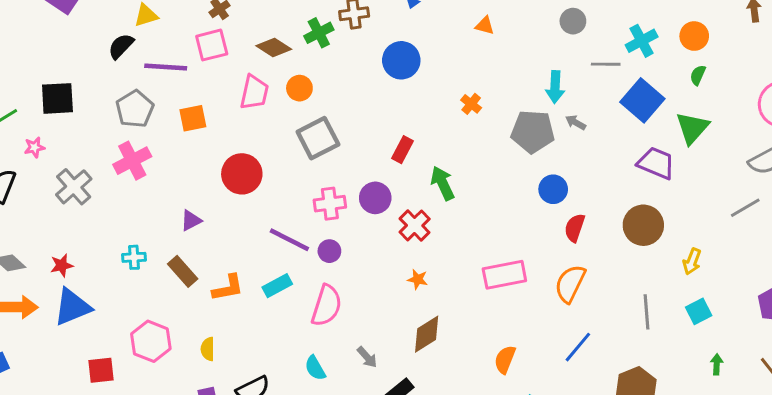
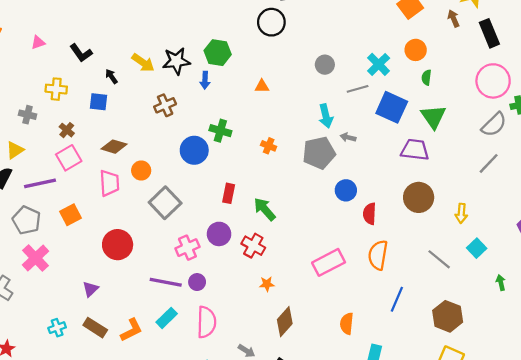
green cross: (319, 33) -> (220, 131), moved, turned -30
blue circle: (401, 60) -> (194, 150), moved
gray line: (647, 312) -> (439, 259), turned -30

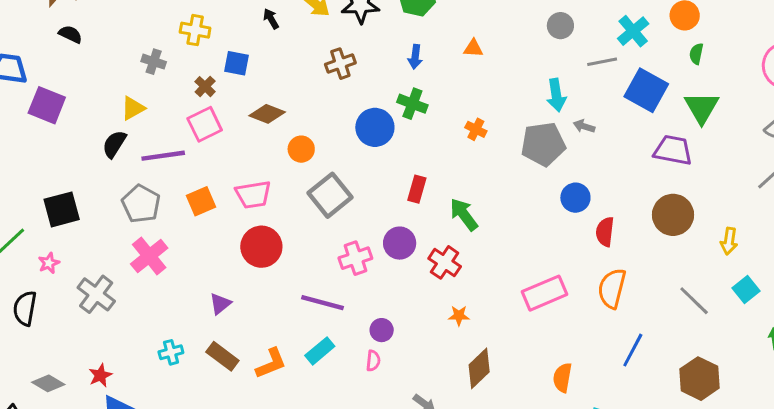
blue arrow: (205, 80) -> (415, 57), moved
blue square: (98, 102) -> (237, 63), moved
pink trapezoid: (109, 183) -> (253, 195), moved, turned 80
purple circle: (197, 282) -> (382, 330), moved
pink semicircle: (206, 322) -> (373, 361), size x0.5

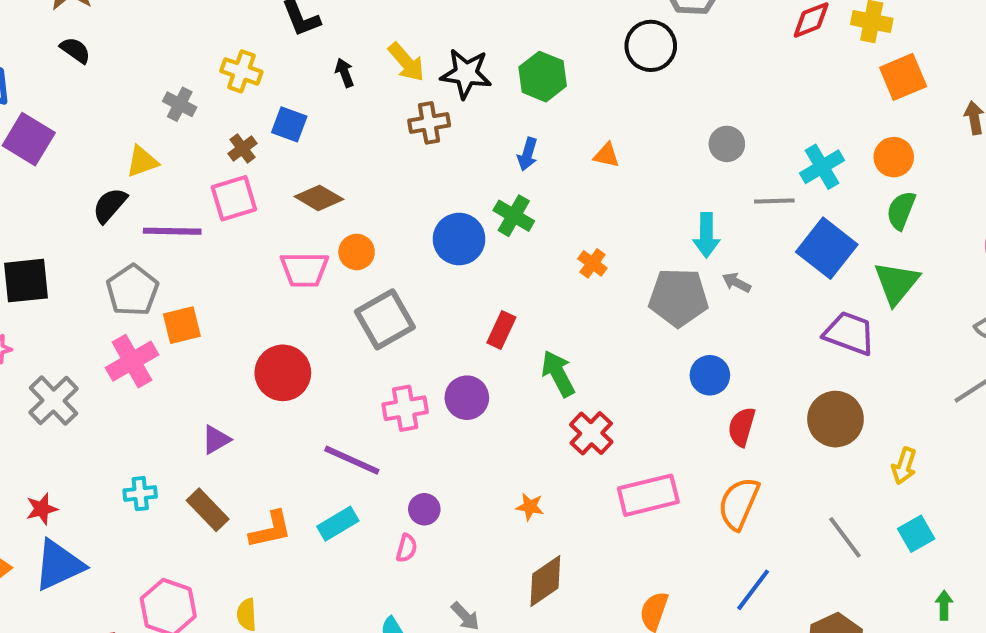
green semicircle: (696, 54) -> (901, 210), size x1.4
brown cross: (340, 64) -> (429, 123), moved
pink trapezoid: (253, 195) -> (304, 270), moved
orange square: (201, 201) -> (182, 325), moved
red cross: (445, 262) -> (591, 433), moved

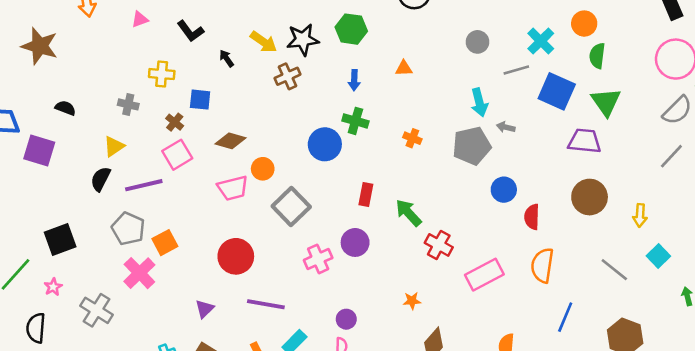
black semicircle: (75, 50) -> (65, 108), moved
purple line: (352, 460) -> (266, 304), moved

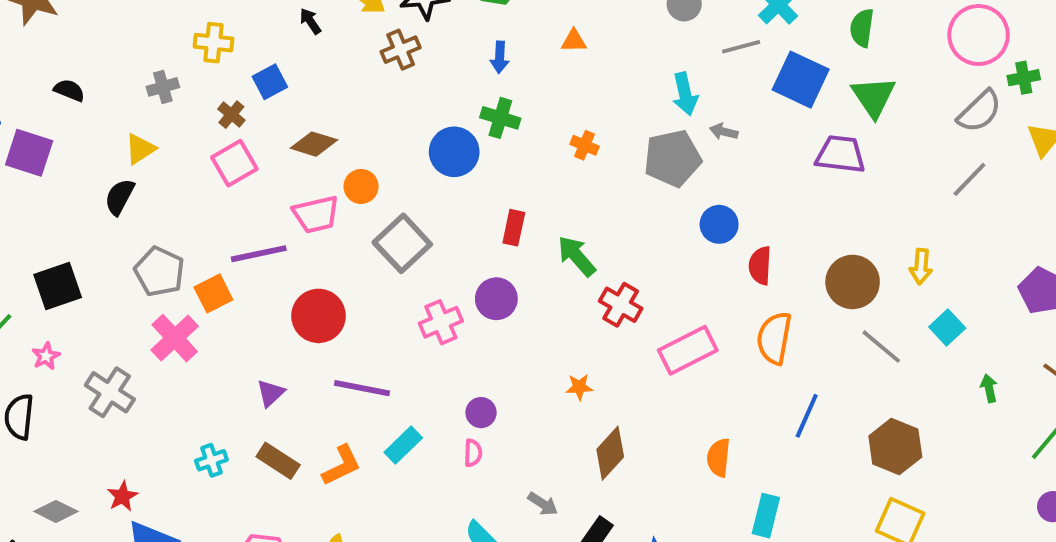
blue square: (200, 100) -> (270, 82), turned -35
gray cross: (128, 104) -> (163, 87), turned -30
purple line: (144, 185) -> (259, 254), moved
brown circle: (590, 197) -> (853, 282), moved

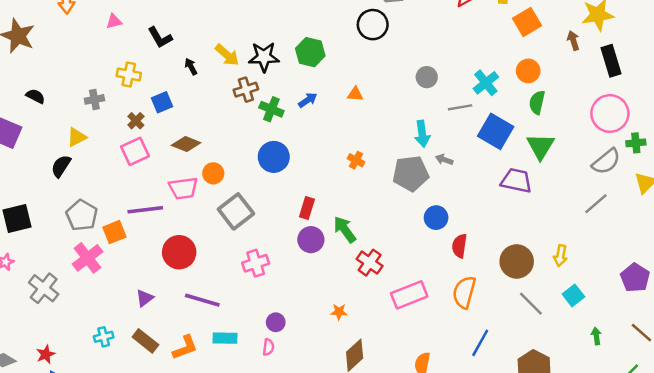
blue arrow: (500, 57) -> (308, 100), turned -132
green cross: (500, 118) -> (271, 109), moved
purple circle: (496, 299) -> (311, 240), moved
cyan rectangle: (403, 445) -> (225, 338), turned 40

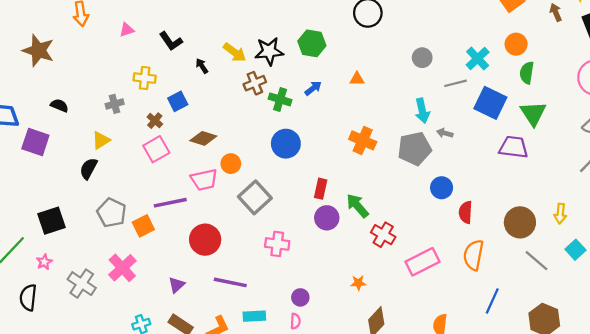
orange cross: (356, 160) -> (363, 140), size x1.6
pink cross: (87, 258) -> (122, 268), moved
pink cross: (256, 263) -> (277, 244), turned 30

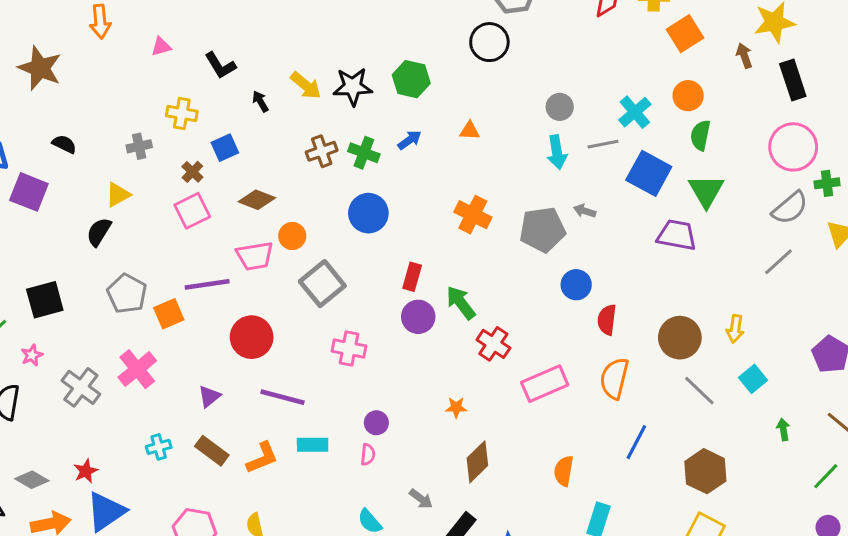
brown cross: (255, 83) -> (322, 151), moved
cyan arrow: (422, 111) -> (557, 152), moved

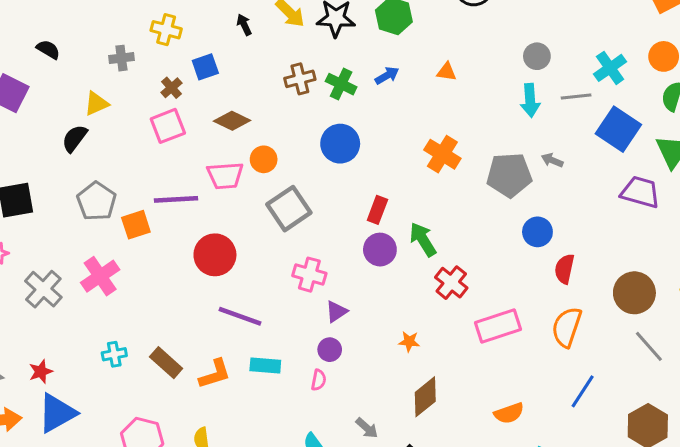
purple triangle: (209, 396) -> (336, 312), moved
orange semicircle: (564, 471) -> (509, 413), turned -124

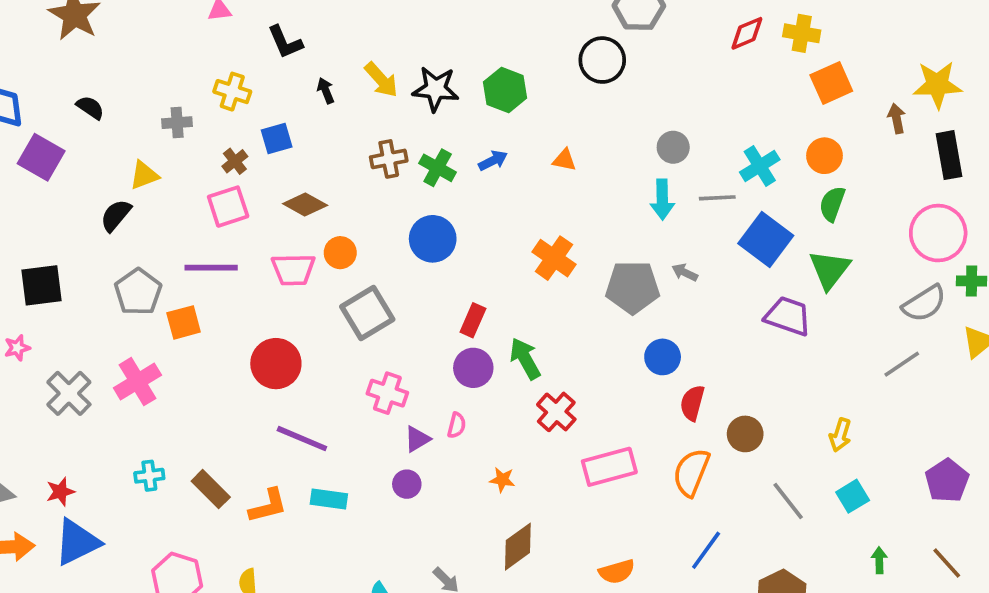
purple line: (176, 199) -> (211, 268), moved
brown circle: (634, 293) -> (745, 434), moved, size x0.7
pink semicircle: (319, 380) -> (457, 425), moved

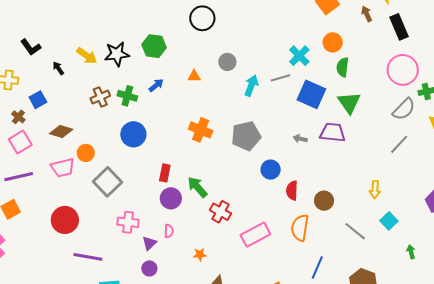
gray circle: (673, 147) -> (227, 62), moved
cyan arrow: (662, 200) -> (251, 86), turned -145
gray arrow: (685, 272) -> (300, 139), moved

